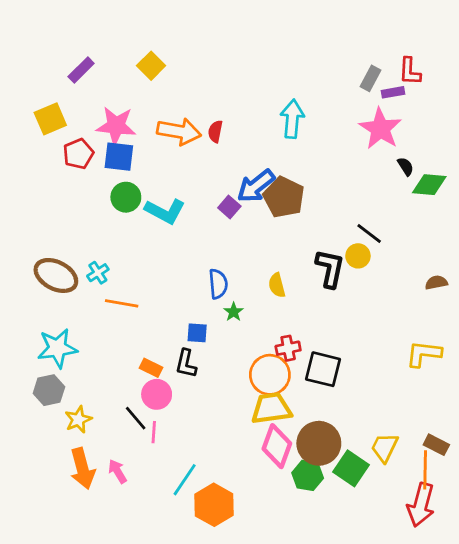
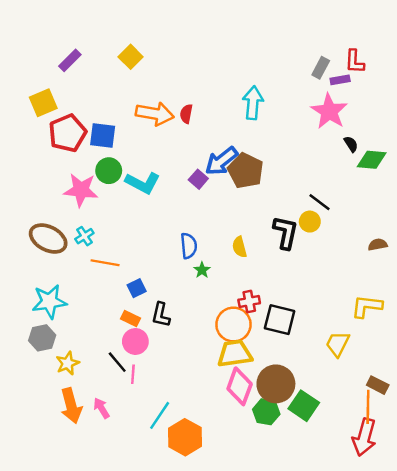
pink star: (116, 126) -> (81, 190), moved
red pentagon: (78, 154) -> (68, 133), size x1.4
blue square: (197, 333) -> (137, 288), moved, turned -30
yellow trapezoid: (385, 447) -> (338, 344), moved

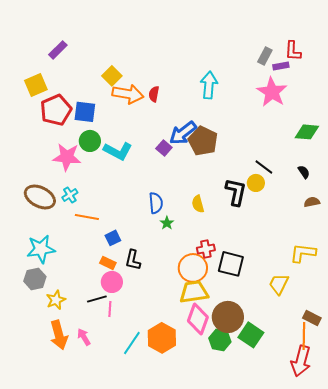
yellow square: (131, 57) -> (112, 76), moved
black semicircle: (351, 144) -> (304, 172), moved
black line: (117, 362) -> (97, 299), turned -66
orange hexagon: (185, 437) -> (162, 338), moved

